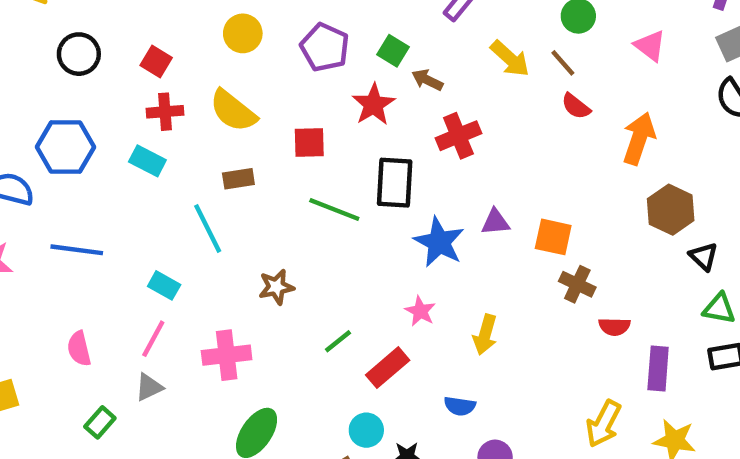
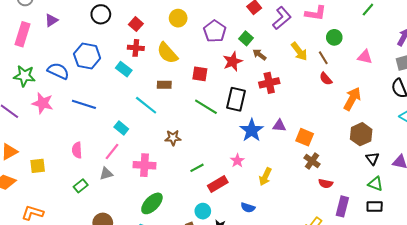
pink triangle: (650, 46) -> (365, 57), turned -35
cyan line: (208, 228) -> (146, 105), turned -35

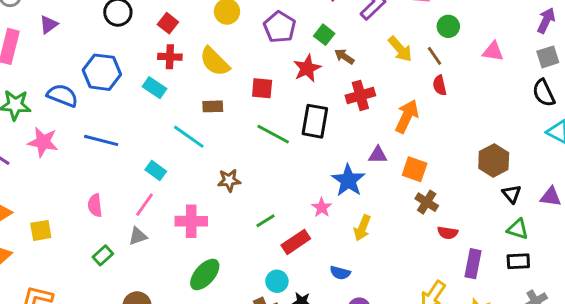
red semicircle: (326, 79) -> (440, 85), turned 32
orange arrow: (352, 99) -> (407, 116), moved
blue star: (252, 130) -> (348, 180), moved

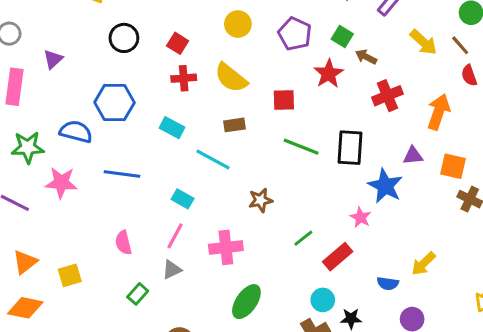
cyan rectangle: (155, 88) -> (172, 128), moved
black rectangle: (315, 121) -> (350, 148), moved
yellow arrow: (362, 228) -> (424, 264), moved, turned 30

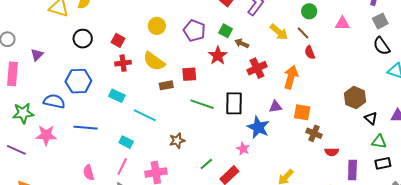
brown rectangle: (234, 125) -> (166, 85), moved

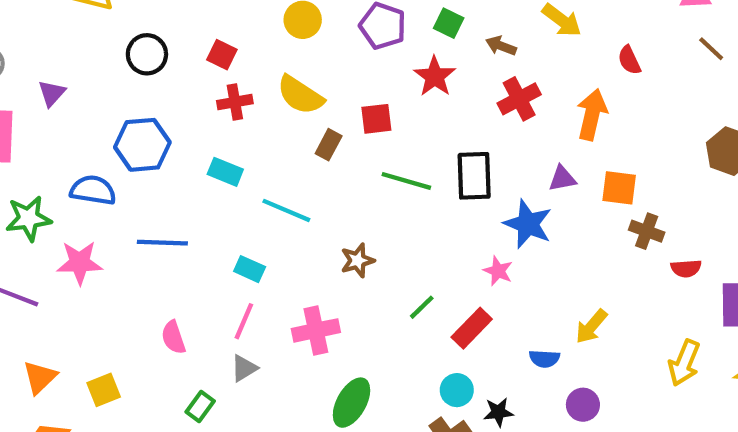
brown line: (303, 33) -> (711, 49), moved
brown arrow: (242, 43) -> (501, 46), moved
brown rectangle: (166, 85) -> (329, 145), turned -48

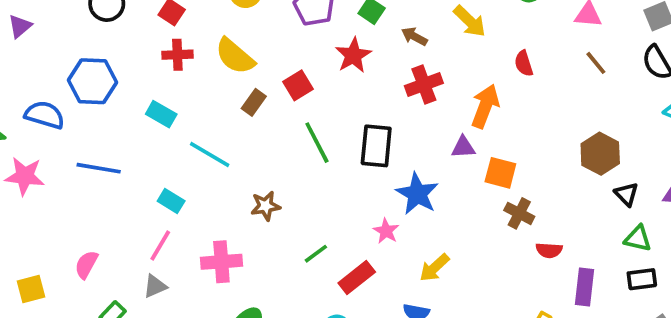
red square: (376, 119) -> (298, 85), turned -32
purple triangle: (562, 179) -> (463, 147), moved
green line: (406, 181) -> (317, 143), turned 39
yellow arrow: (591, 326) -> (434, 268), moved
pink semicircle: (173, 337) -> (86, 265), moved, turned 40

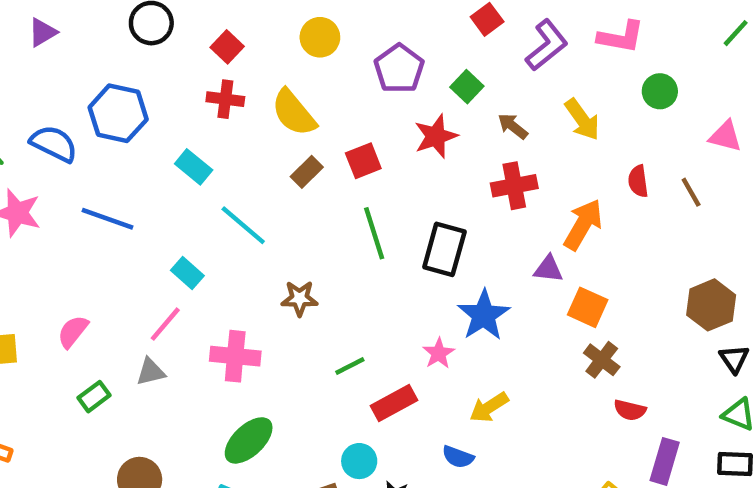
brown line: (596, 63) -> (691, 192), moved

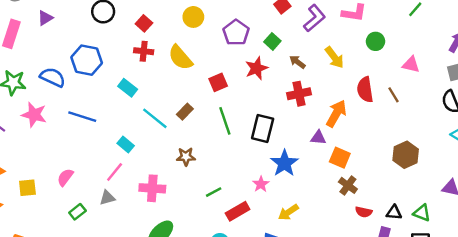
brown rectangle: (307, 172) -> (185, 112), moved
red semicircle: (638, 181) -> (365, 90), size x1.5
black triangle: (734, 359) -> (394, 213), moved, turned -49

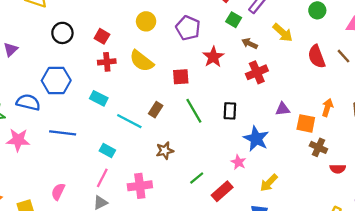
green square: (272, 41) -> (234, 20), moved
red square: (218, 82) -> (181, 77), turned 30
orange arrow: (336, 113) -> (327, 108), moved, size x0.7
black rectangle: (263, 129) -> (230, 111), size x0.7

